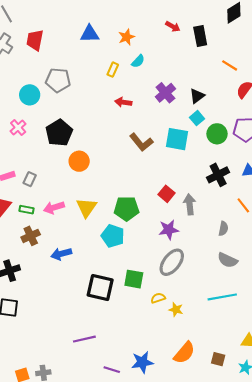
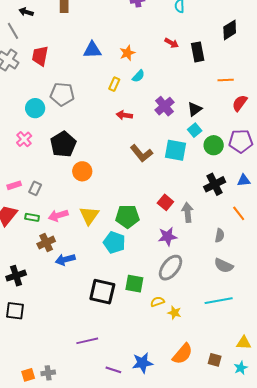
orange line: (230, 65) -> (226, 80), turned -35
brown cross: (31, 236) -> (46, 243), moved

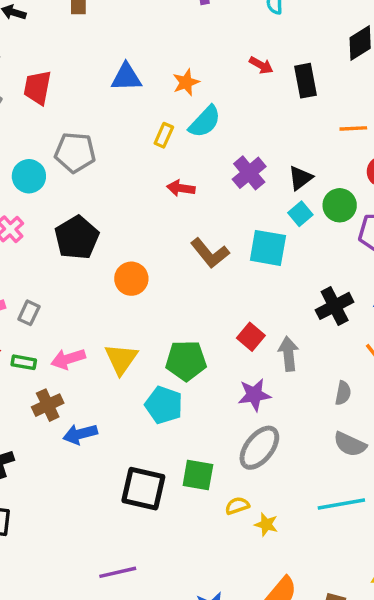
cyan semicircle: (138, 76) -> (205, 122), size x1.5
green circle: (214, 145) -> (340, 205), moved
orange circle: (82, 171) -> (131, 279), moved

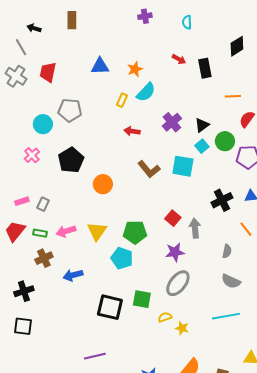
brown cross: (48, 405) -> (44, 258), moved

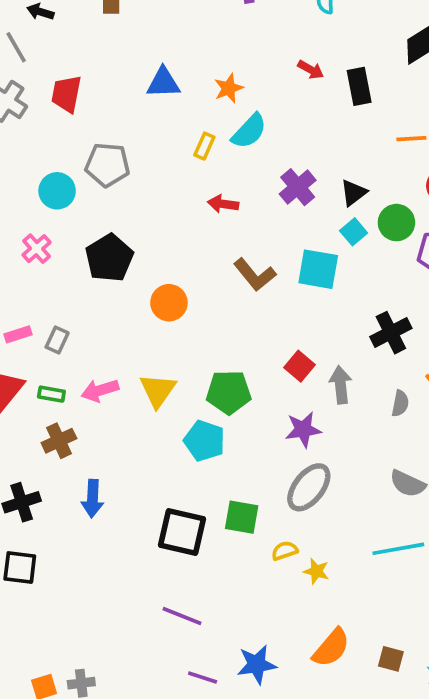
gray semicircle: (227, 251) -> (400, 403), moved
blue arrow: (73, 275) -> (93, 499), moved, turned -72
purple line: (95, 356) -> (182, 616), moved, turned 35

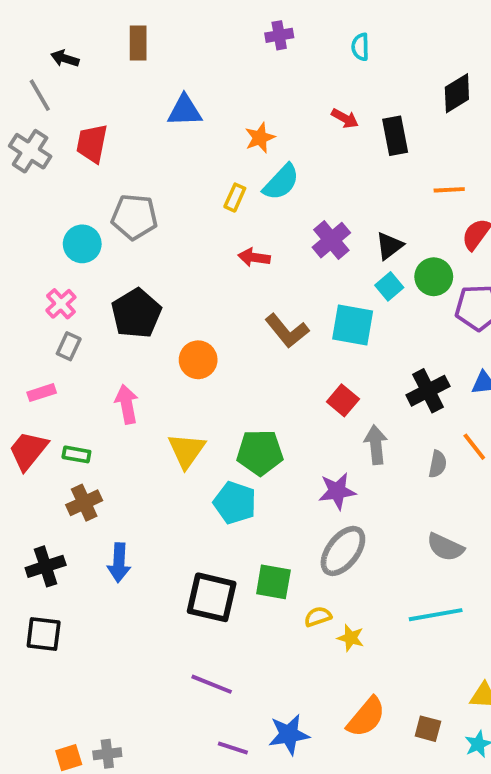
blue triangle: (163, 83) -> (185, 111), moved
gray rectangle: (57, 340) -> (69, 346), moved
red square: (299, 366) -> (343, 400), moved
pink arrow: (100, 390) -> (127, 404), moved, turned 96

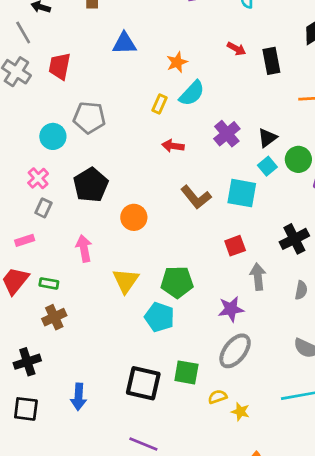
red square: (343, 400) -> (235, 246), turned 30
blue arrow: (119, 563) -> (79, 397), moved

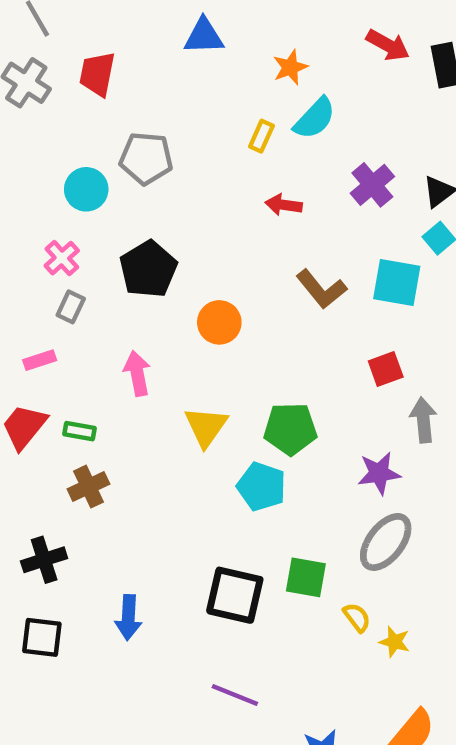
red arrow: (236, 49) -> (388, 45), size x1.4
yellow semicircle: (217, 397) -> (357, 617), turned 72

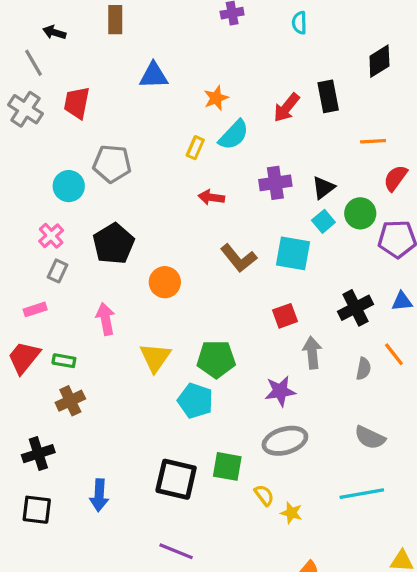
red arrow: (388, 45) -> (287, 108), moved, turned 100
purple cross: (372, 185) -> (275, 183), turned 32
gray ellipse: (386, 542) -> (285, 441), turned 36

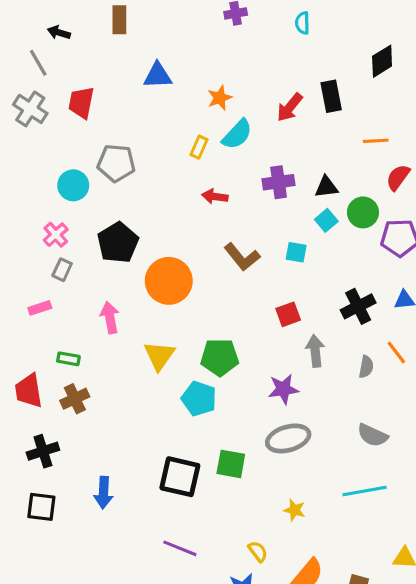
black triangle: (323, 188) -> (326, 187), turned 30
cyan square: (293, 253) -> (296, 252), size x0.6
orange circle: (165, 282) -> (169, 281), size x1.5
red trapezoid: (24, 357) -> (29, 391), moved, turned -48
yellow semicircle: (264, 495) -> (258, 551), moved

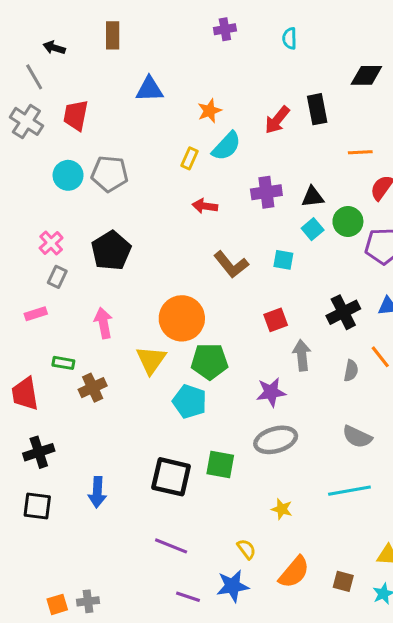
black diamond: (382, 61) -> (366, 75), turned 32
cyan circle: (73, 185) -> (68, 175), moved
orange circle: (169, 281) -> (182, 318), moved
brown cross: (75, 399) -> (93, 388), moved

